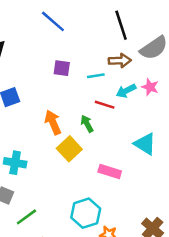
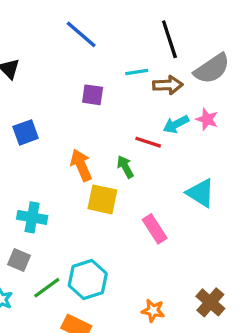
cyan line: (96, 76) -> (137, 72), moved
yellow square: (69, 149) -> (102, 199), turned -35
pink rectangle: (110, 172) -> (155, 229), turned 40
cyan hexagon: (86, 213) -> (88, 280), moved

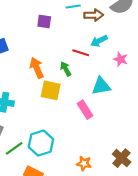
pink star: (207, 119) -> (120, 59), moved
cyan triangle: (200, 193) -> (101, 86), moved, turned -42

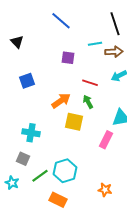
red line: (81, 53) -> (90, 83), moved
orange arrow: (37, 68) -> (61, 101), turned 78
pink rectangle: (85, 110) -> (106, 140), turned 60

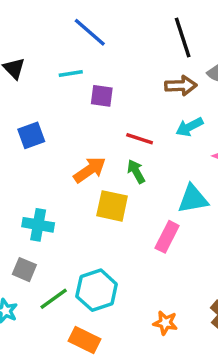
cyan line: (95, 44) -> (71, 74), moved

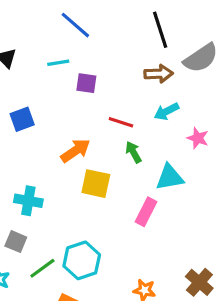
green arrow: (136, 172) -> (133, 152), moved

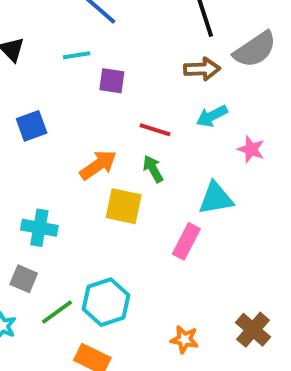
green arrow: (133, 152) -> (153, 169), moved

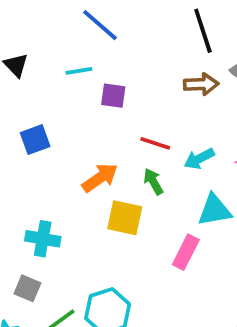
cyan arrow: (212, 116) -> (199, 159), moved

